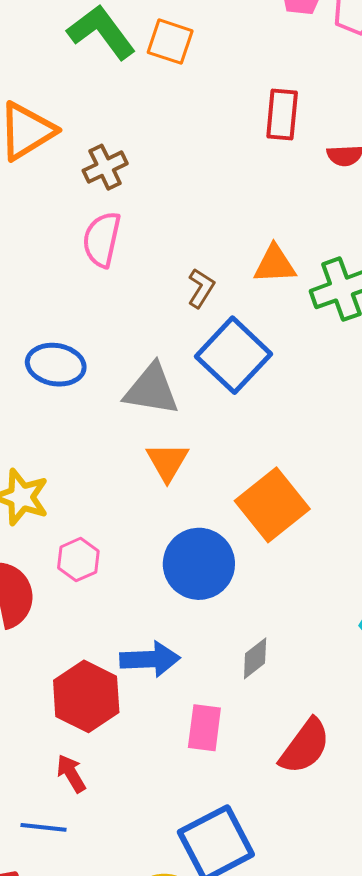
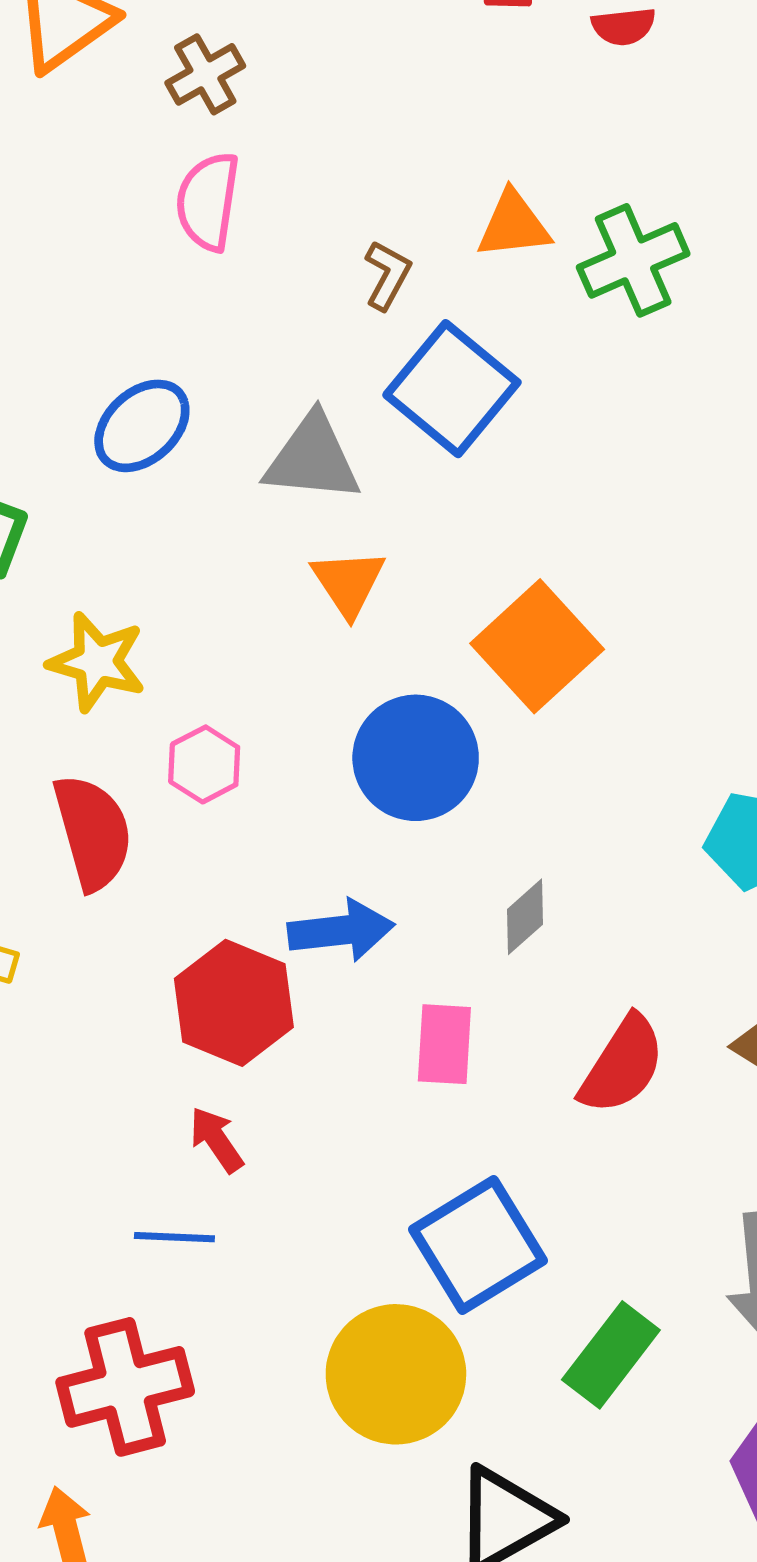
blue ellipse: (56, 365) -> (142, 426), turned -48

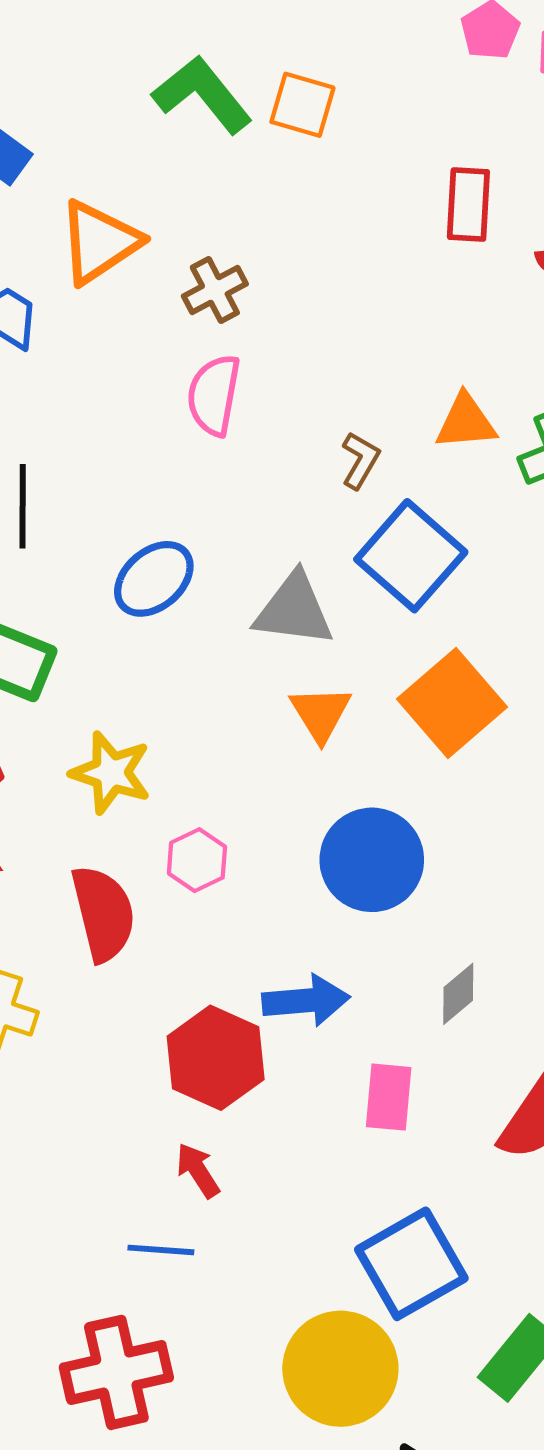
orange square: (537, 646) -> (452, 703), moved

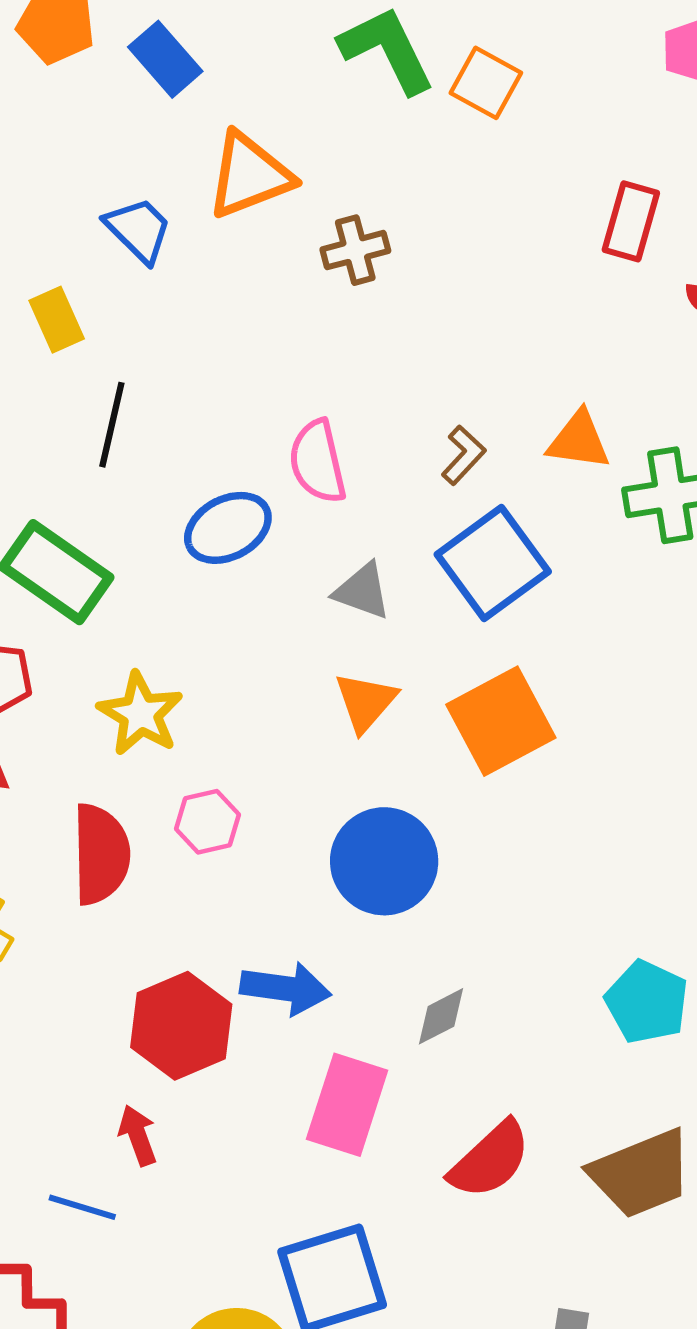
pink semicircle: (214, 395) -> (318, 462), moved, turned -36
gray triangle: (294, 610) -> (362, 591), size x0.7
pink rectangle: (389, 1097) -> (347, 1105), size x1.4

